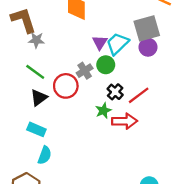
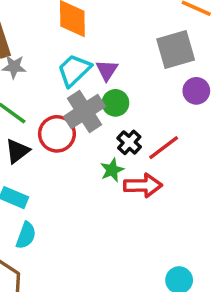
cyan trapezoid: (117, 44) -> (74, 70), moved
purple circle: (148, 47) -> (196, 91), moved
gray cross: (85, 71) -> (84, 111), size x1.6

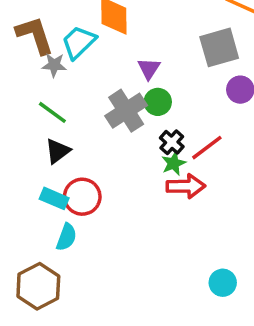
cyan trapezoid: (74, 70) -> (79, 42), moved
red circle: (57, 134) -> (82, 197), moved
green star: (112, 170) -> (174, 163), moved

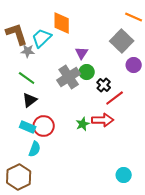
gray square: (219, 47) -> (122, 41), turned -30
black cross: (172, 142) -> (104, 85), moved
green star: (174, 163) -> (83, 124), moved

